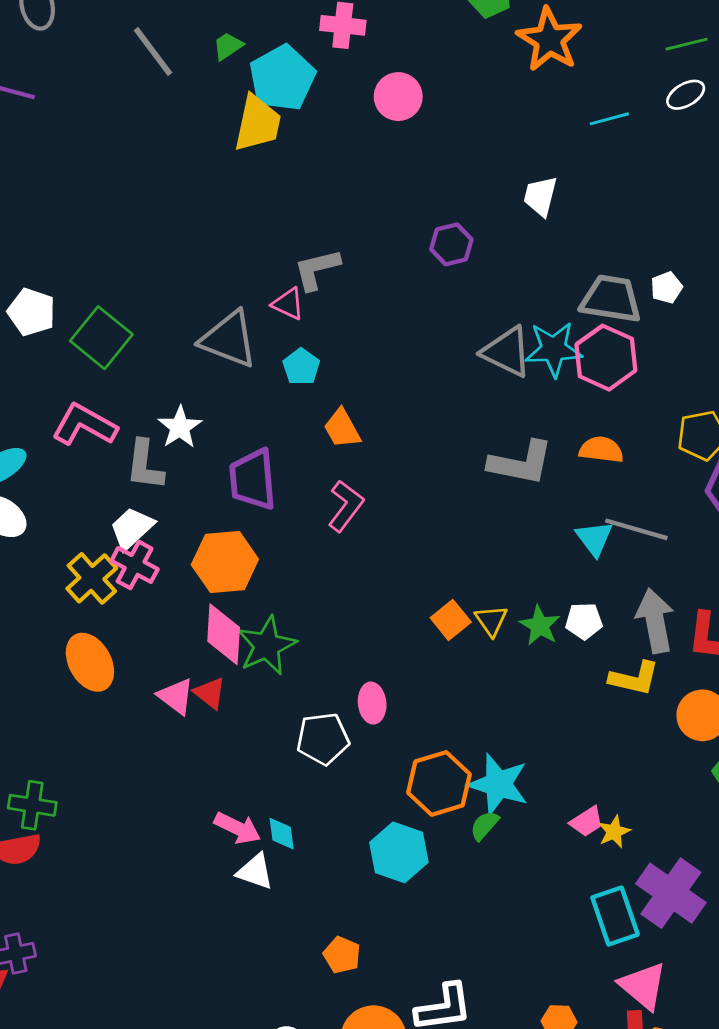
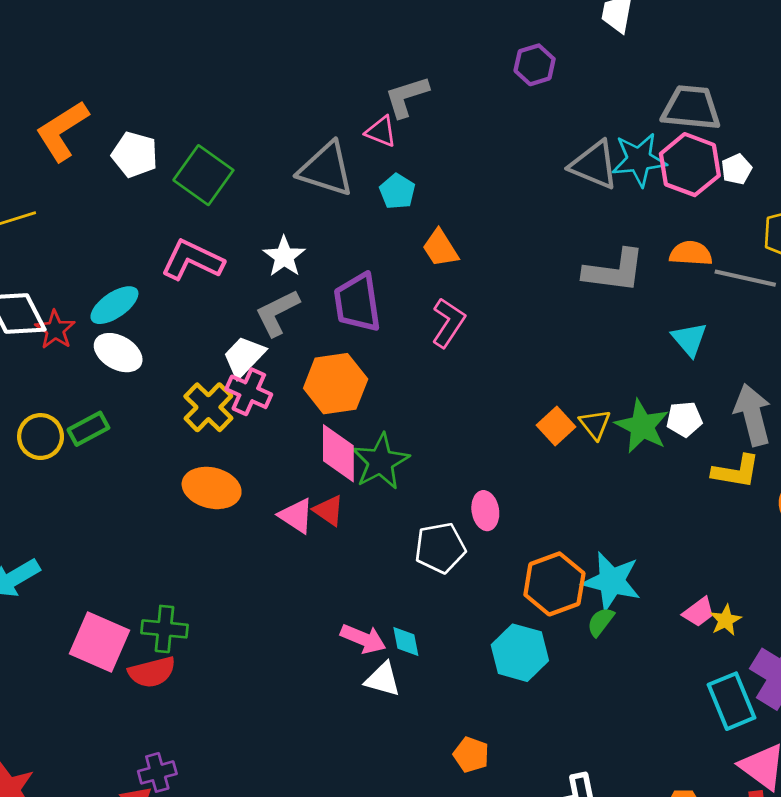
white pentagon: (666, 287) -> (737, 169), moved
gray L-shape: (145, 465) -> (277, 313), moved, turned 60
gray line: (636, 529) -> (745, 278), moved
green star: (540, 625) -> (642, 426), size x1.4
orange ellipse: (90, 662) -> (212, 488), turned -44

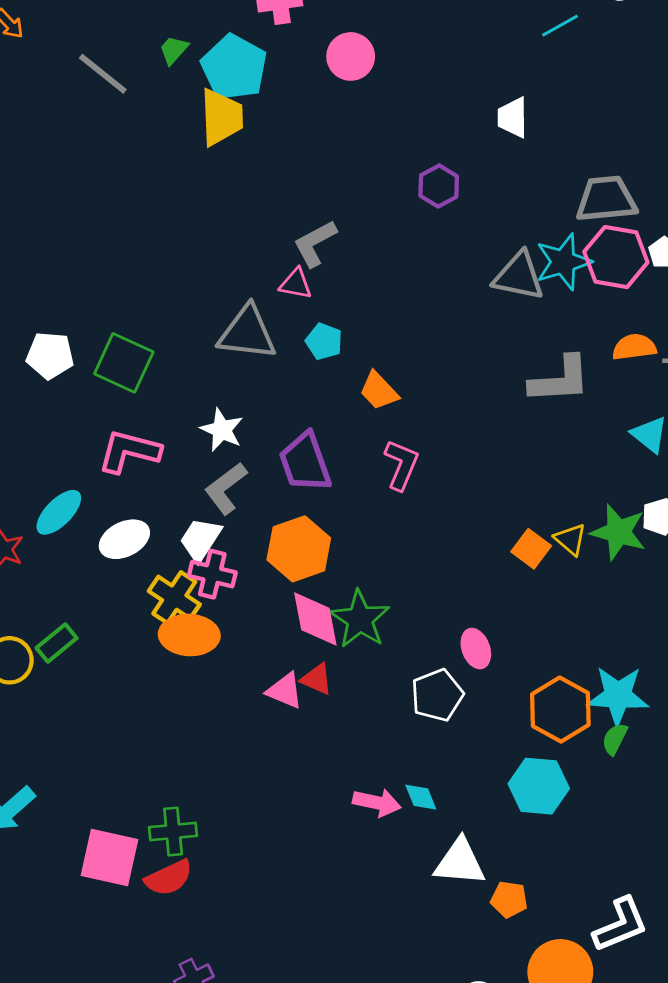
white ellipse: (118, 353) -> (124, 539), moved, turned -45
orange ellipse: (212, 488) -> (189, 635), moved
white triangle: (383, 679) -> (460, 862), moved, size x1.4

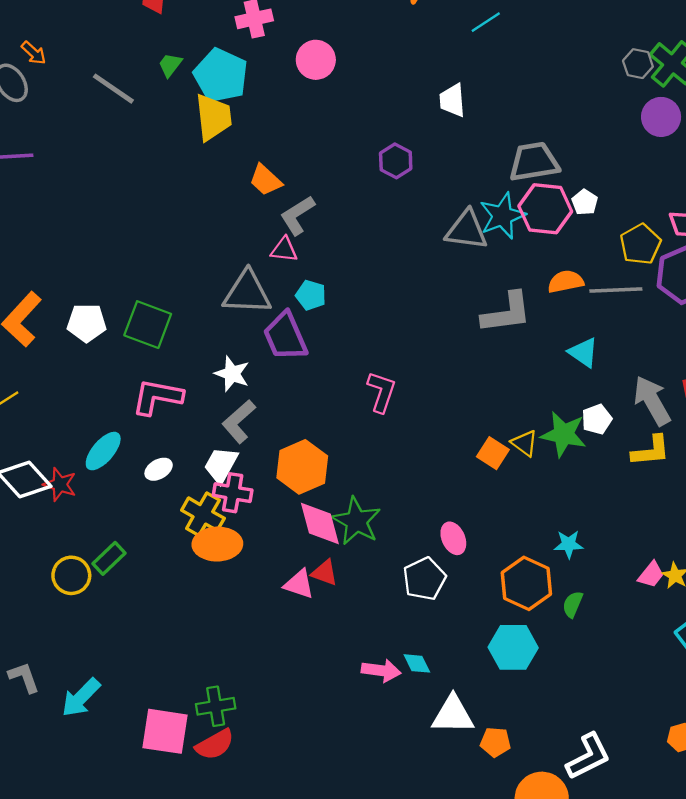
orange trapezoid: (379, 391) -> (265, 180), moved
purple trapezoid: (305, 462) -> (285, 336), moved
white ellipse: (124, 539) -> (159, 469), size x0.7
cyan star: (618, 696) -> (569, 544), moved, size x0.6

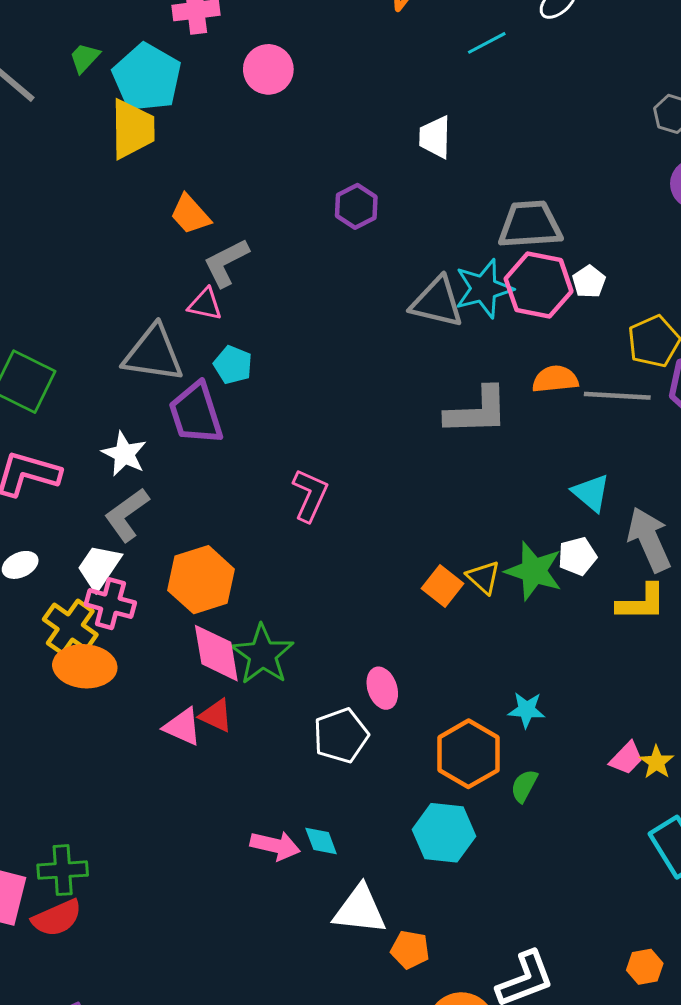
cyan triangle: (583, 352) -> (591, 493), moved

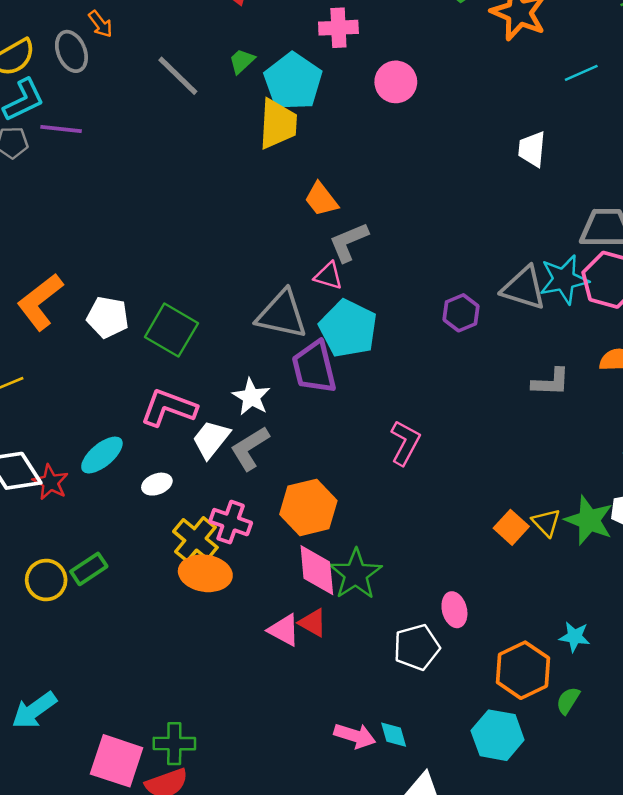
purple hexagon: (356, 206) -> (461, 313), moved
cyan pentagon: (233, 365) -> (348, 328), size x1.8
gray L-shape: (477, 411) -> (551, 382), size x0.7
white trapezoid: (99, 567) -> (211, 439), moved

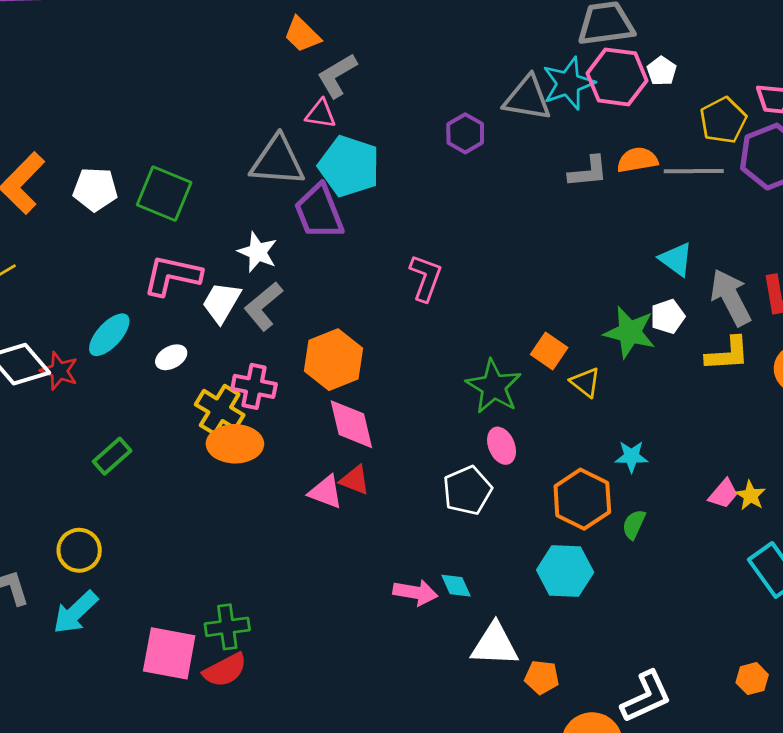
gray L-shape: (551, 382) -> (588, 172), moved
yellow triangle: (546, 522) -> (585, 382), moved
green star: (356, 574) -> (494, 387), moved
yellow circle: (46, 580) -> (79, 550), moved

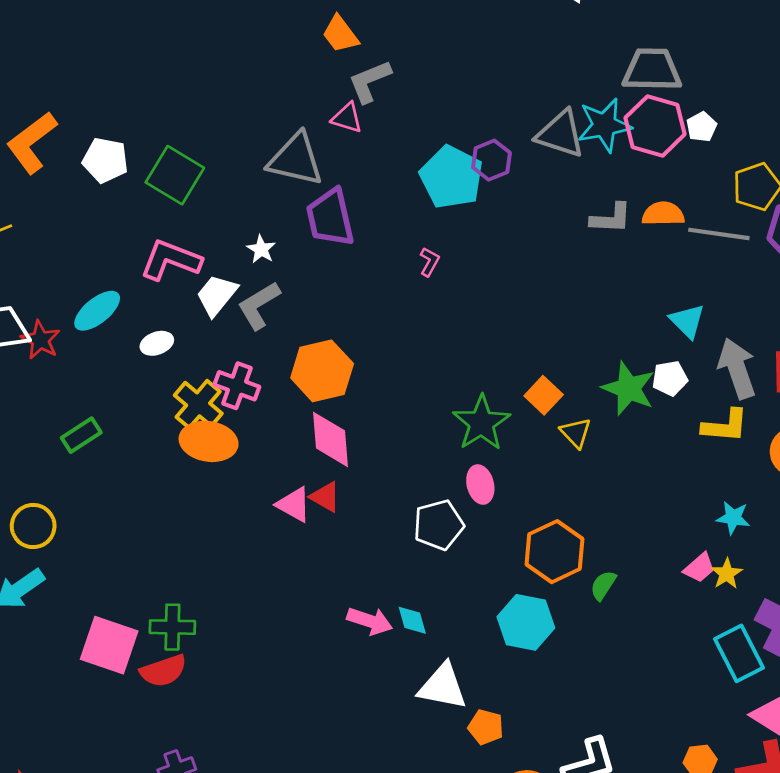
cyan pentagon: (349, 166) -> (451, 177), moved
white star: (258, 252) -> (261, 249), size x0.7
pink L-shape: (426, 278) -> (429, 262), moved, size x0.6
cyan star: (631, 456) -> (733, 518), moved

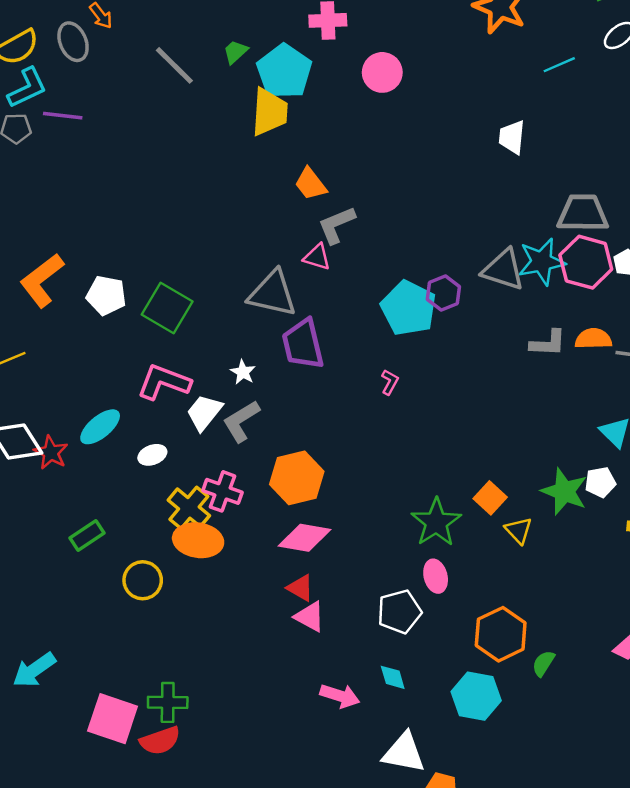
pink diamond: (330, 439) -> (304, 538), turned -75
pink triangle: (294, 505) -> (310, 617), moved
yellow circle: (33, 526) -> (143, 580), moved
cyan diamond: (412, 620) -> (393, 677), moved

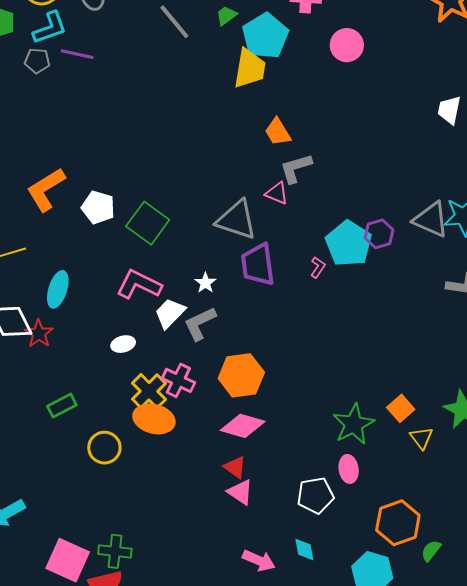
pink L-shape: (390, 382) -> (318, 267), moved
cyan ellipse: (100, 427) -> (58, 289), moved, turned -39

